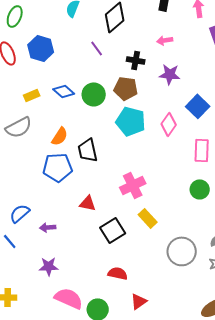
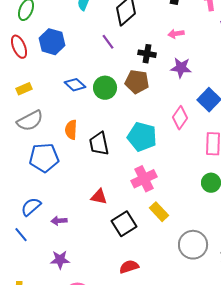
yellow rectangle: (32, 95) -> (24, 89), moved
cyan pentagon: (131, 121) -> (142, 137), moved
orange semicircle: (60, 136) -> (71, 130), turned 150
blue pentagon: (58, 167) -> (44, 158), moved
red semicircle: (118, 273) -> (129, 267), turned -30

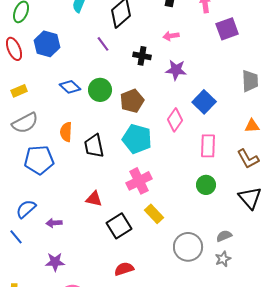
brown pentagon: (137, 82) -> (132, 101), moved, turned -30

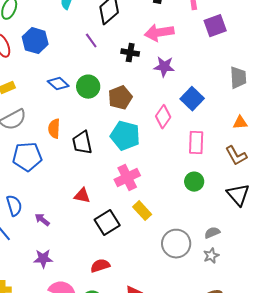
pink arrow: (171, 36) -> (159, 33), size x1.8
blue semicircle: (26, 209) -> (14, 206), turned 115
purple arrow: (54, 223) -> (42, 220), turned 42
red semicircle: (124, 269) -> (100, 266), moved

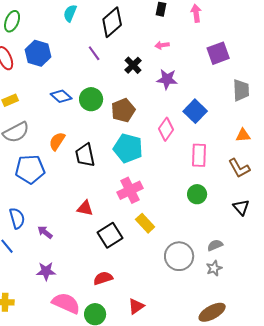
purple square: (215, 26) -> (218, 53), moved
pink arrow: (159, 33) -> (162, 45), size x0.5
black cross: (130, 53) -> (133, 65), turned 36
orange semicircle: (54, 129) -> (57, 141), turned 30
black triangle: (238, 195) -> (241, 207), size x0.7

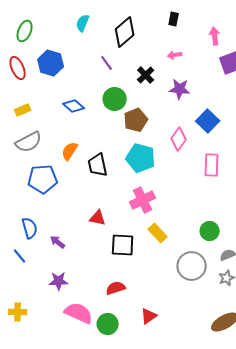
pink arrow: (196, 13) -> (215, 36), moved
green circle: (91, 99) -> (115, 99), moved
green circle: (197, 194) -> (210, 231), moved
black square: (110, 235) -> (123, 245), turned 35

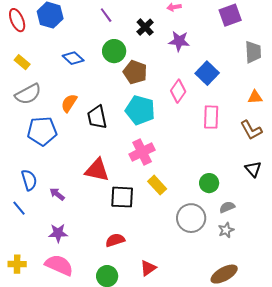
yellow rectangle: (23, 110) -> (22, 62), turned 63
brown pentagon: (136, 120) -> (135, 72), turned -30
red triangle: (98, 218) -> (97, 170), size x1.5
pink semicircle: (79, 313) -> (59, 265), moved

